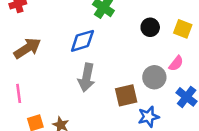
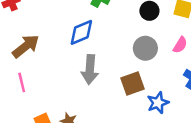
gray circle: (154, 77) -> (145, 48), moved
pink line: (19, 93) -> (22, 82), moved

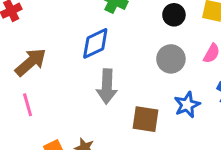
brown square: (133, 83) -> (146, 119), moved, turned 30
blue star: (158, 103) -> (187, 105), moved

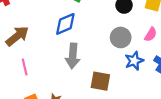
pink line: (28, 105) -> (25, 67), moved
blue star: (187, 105) -> (134, 61), moved

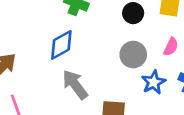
gray arrow: (73, 56) -> (75, 85), turned 145

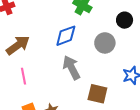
gray circle: (133, 55) -> (105, 43), moved

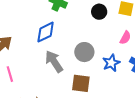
gray circle: (105, 43) -> (84, 52), moved

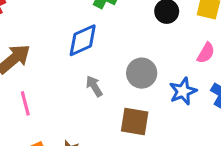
gray arrow: (54, 61) -> (94, 86), size x0.6

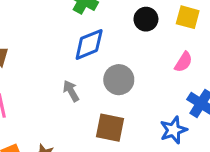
blue diamond: (83, 40) -> (89, 44), moved
blue star: (183, 91) -> (173, 130), moved

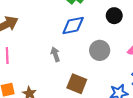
gray circle: (119, 80) -> (100, 50), moved

